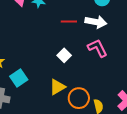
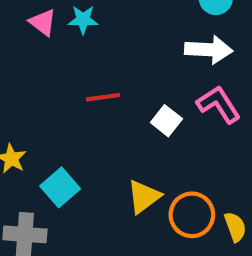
red line: (69, 21) -> (103, 97), moved
white square: (64, 55) -> (166, 121), moved

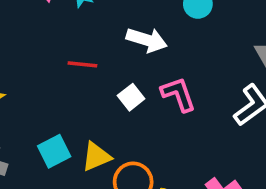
white arrow: (209, 50) -> (147, 40), moved
cyan square: (60, 187) -> (54, 151), moved

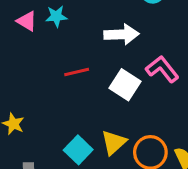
white square: (131, 97) -> (125, 85), size x1.4

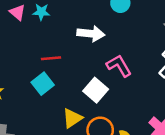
white square: (125, 85) -> (96, 90), moved
cyan square: (78, 150) -> (43, 84), moved

